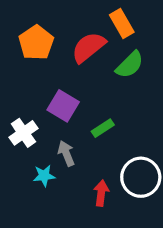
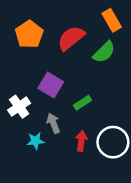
orange rectangle: (122, 23) -> (112, 20), moved
red arrow: (101, 193) -> (81, 141), moved

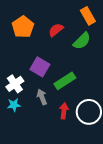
red semicircle: (71, 38) -> (56, 30), size x0.7
green rectangle: (82, 103) -> (65, 81), size x1.5
cyan star: (36, 141) -> (14, 105), moved

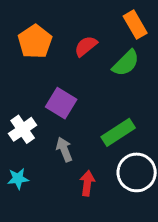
green rectangle: (65, 81) -> (118, 132), moved
cyan star: (14, 105) -> (18, 179), moved
red arrow: (64, 111) -> (87, 183), moved

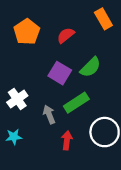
green semicircle: (126, 63) -> (90, 67), moved
purple square: (61, 103) -> (60, 73), moved
green rectangle: (118, 132) -> (76, 103), moved

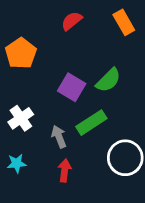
orange pentagon: (27, 32) -> (21, 53), moved
red semicircle: (66, 35) -> (72, 21), moved
red arrow: (67, 140) -> (65, 171), moved

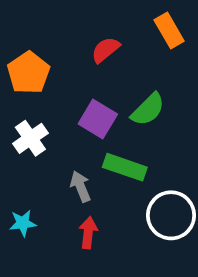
red semicircle: (72, 21) -> (106, 50), moved
white cross: (21, 118) -> (30, 138), moved
green rectangle: (91, 123) -> (125, 167), turned 52

